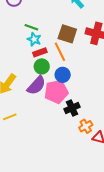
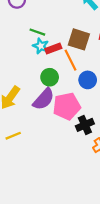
red rectangle: (40, 52) -> (53, 48), moved
blue circle: (63, 75) -> (88, 80), moved

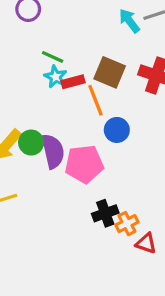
green circle: (50, 77) -> (31, 143), moved
purple semicircle: (44, 99) -> (53, 151), turned -60
black cross: (85, 125) -> (105, 213), moved

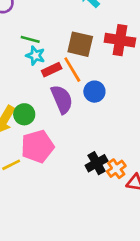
red rectangle: (73, 82) -> (52, 70), moved
purple semicircle: (53, 151) -> (62, 99), moved
pink pentagon: (84, 164) -> (37, 146), moved

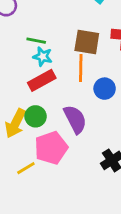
red rectangle: (52, 70) -> (42, 80), moved, size x1.4
orange line: (72, 70) -> (81, 68), turned 36
purple semicircle: (62, 99) -> (75, 119), moved

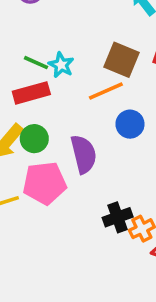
green line: (36, 41) -> (36, 63), moved
orange line: (81, 68) -> (106, 91), turned 52
red rectangle: (42, 80) -> (31, 93), moved

